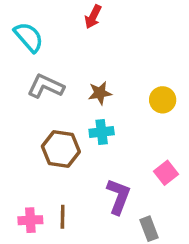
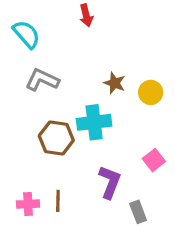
red arrow: (93, 17) -> (86, 15), turned -40
brown star: (100, 93) -> (114, 83), moved, turned 30
cyan cross: (102, 132) -> (94, 122), size x1.5

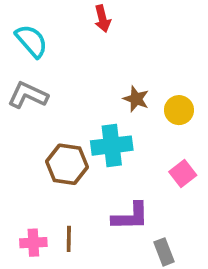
gray L-shape: (42, 80) -> (28, 95), moved
pink square: (154, 160) -> (183, 174), moved
purple L-shape: (110, 182) -> (130, 216), turned 68

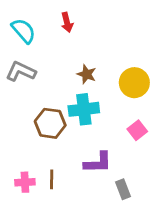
red arrow: (102, 19) -> (67, 22), moved
brown star: (136, 99) -> (87, 74), moved
yellow circle: (179, 110) -> (134, 83), size x1.4

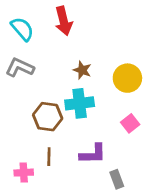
red arrow: (67, 22) -> (64, 21), size x1.5
brown line: (52, 179) -> (49, 157), moved

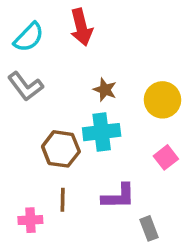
cyan semicircle: (22, 29) -> (29, 37), turned 85
gray L-shape: (20, 67) -> (25, 86), turned -152

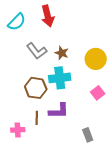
gray L-shape: (25, 86) -> (37, 51), moved
purple L-shape: (118, 196) -> (59, 111), moved

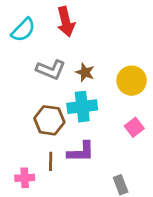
gray L-shape: (37, 51) -> (51, 70), turned -30

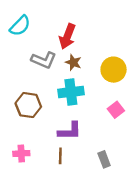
red arrow: (66, 22) -> (67, 36), moved, turned 35
brown hexagon: (49, 120) -> (28, 105), moved
brown line: (51, 161) -> (60, 156), moved

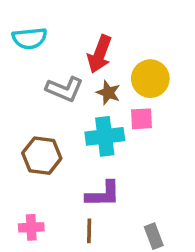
cyan semicircle: (20, 26) -> (30, 38), turned 40
yellow circle: (114, 70) -> (150, 79), moved
pink square: (116, 110) -> (142, 119), moved, turned 35

